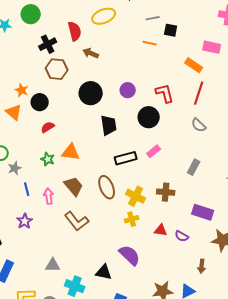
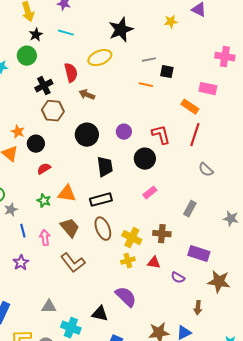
gray semicircle: (199, 125) -> (206, 170), moved
black rectangle: (126, 158) -> (101, 200), moved
red triangle: (161, 230) -> (154, 263), moved

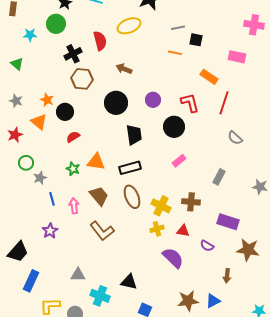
brown arrow: (87, 95) -> (124, 69), moved
orange rectangle: (190, 107) -> (209, 77), moved
purple semicircle: (126, 297) -> (173, 258), moved

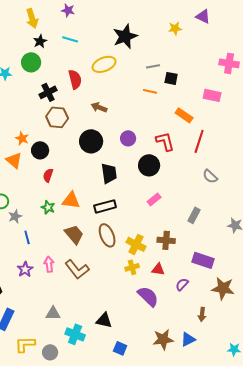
red semicircle: (73, 137) -> (48, 175), turned -40
pink arrow: (74, 206) -> (49, 264), moved
purple semicircle: (207, 246) -> (182, 284), turned 104

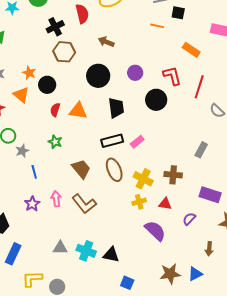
red line: (199, 141) -> (199, 87), moved
pink rectangle: (154, 199) -> (137, 142), moved
orange triangle: (71, 200) -> (78, 111), moved
cyan cross: (75, 334) -> (86, 251), moved

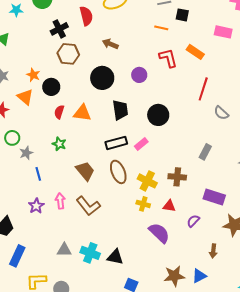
red L-shape: (172, 76) -> (168, 58), moved
black circle: (156, 100) -> (158, 115), moved
yellow cross: (139, 202) -> (143, 204), turned 32

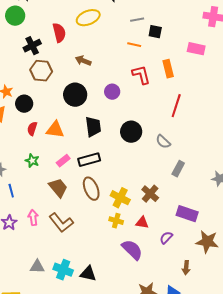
orange rectangle: (195, 52) -> (168, 69), turned 42
gray semicircle: (221, 113) -> (163, 142), moved
pink rectangle: (141, 144) -> (63, 161), moved
brown cross: (177, 177) -> (150, 194), turned 36

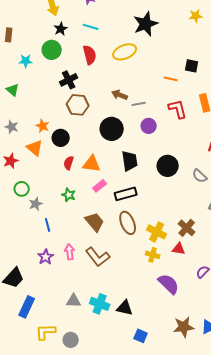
gray line: (137, 20) -> (139, 104), moved
red semicircle: (59, 33) -> (90, 55), moved
pink rectangle: (63, 161) -> (100, 186), moved
red triangle: (142, 223) -> (179, 249), moved

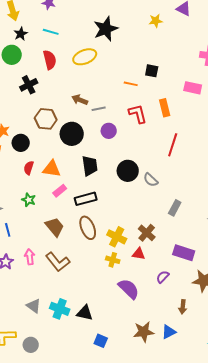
brown hexagon: (78, 105) -> (46, 119), moved
gray semicircle: (200, 176) -> (151, 180), moved
gray triangle: (74, 301) -> (34, 306), turned 35

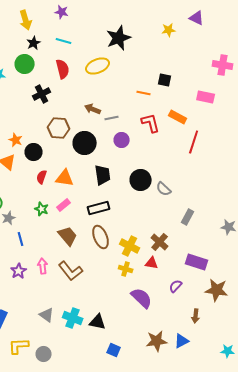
orange rectangle: (165, 108) -> (178, 117), turned -48
red line: (173, 145) -> (194, 142), moved
pink rectangle: (60, 191) -> (64, 205), moved

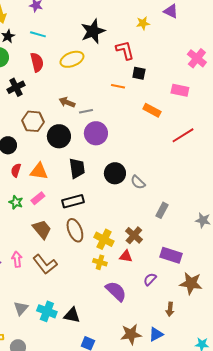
pink cross: (223, 65) -> (197, 58), turned 30
red L-shape: (151, 123) -> (125, 50), moved
purple circle: (122, 140) -> (96, 133), size x1.5
red line: (194, 142) -> (183, 135), moved, turned 40
gray triangle: (47, 315) -> (21, 308), turned 35

